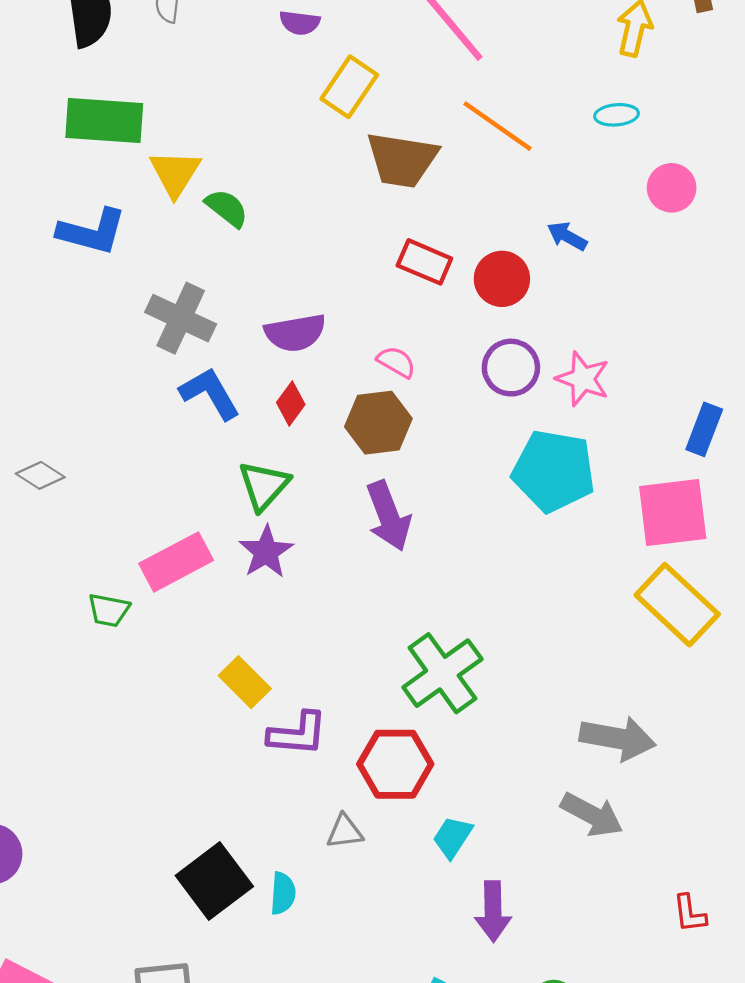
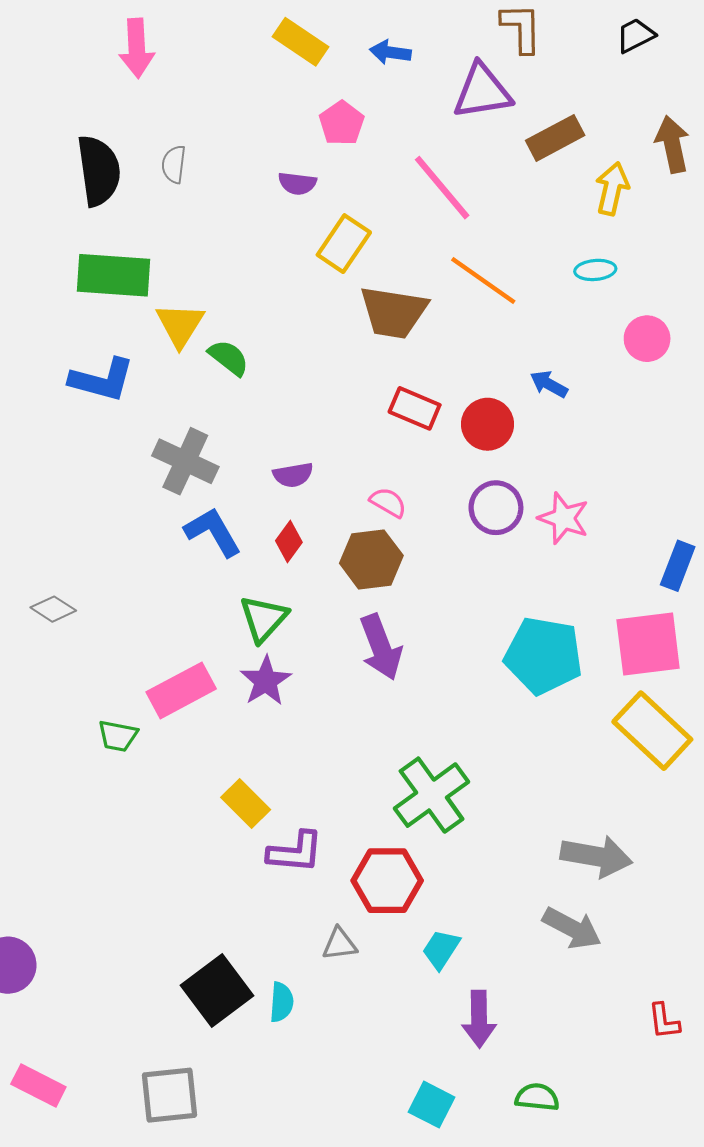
purple semicircle: (295, 333) -> (293, 475), size x0.7
cyan pentagon: (554, 471) -> (544, 656), moved

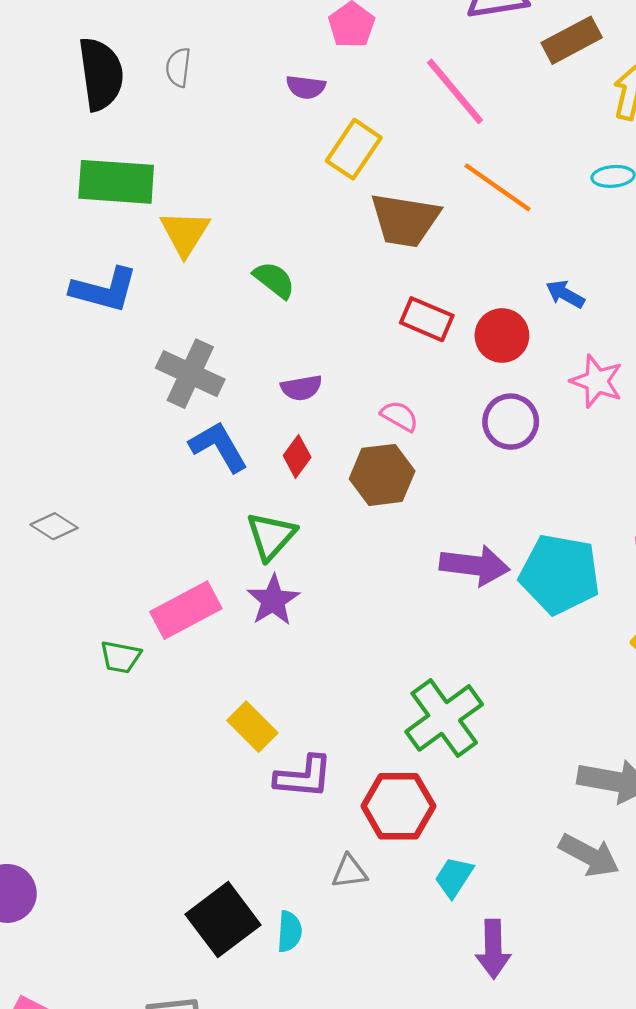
green semicircle: (229, 358) -> (274, 280), moved
pink star: (564, 518) -> (597, 381), moved
purple arrow: (381, 647) -> (475, 565), moved, turned -62

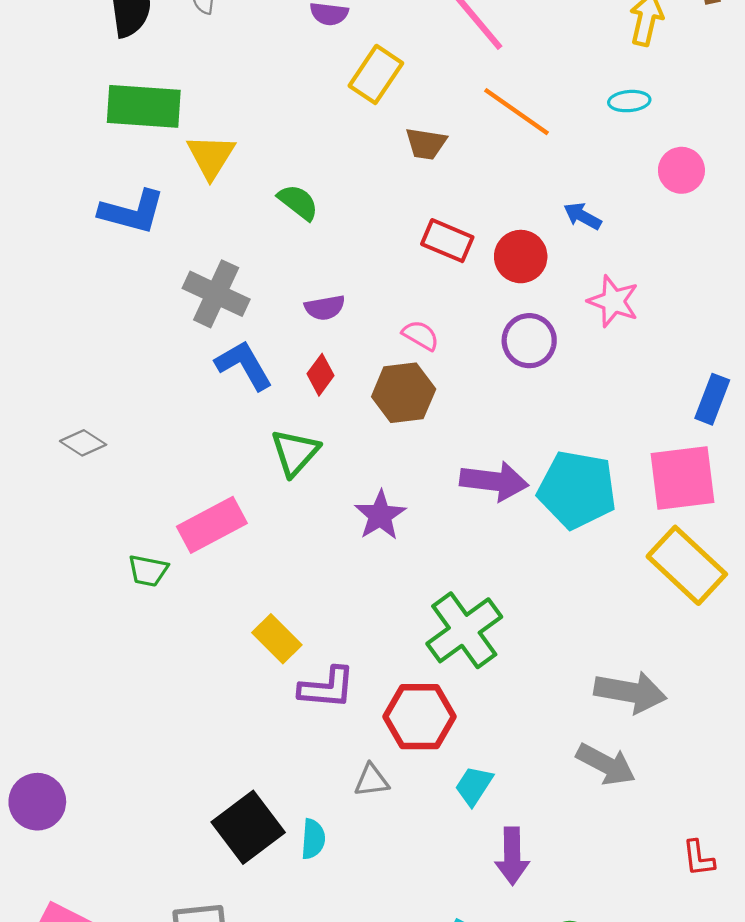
brown trapezoid: (405, 220) -> (426, 144), size x0.6
purple star: (273, 600) -> (380, 515), moved

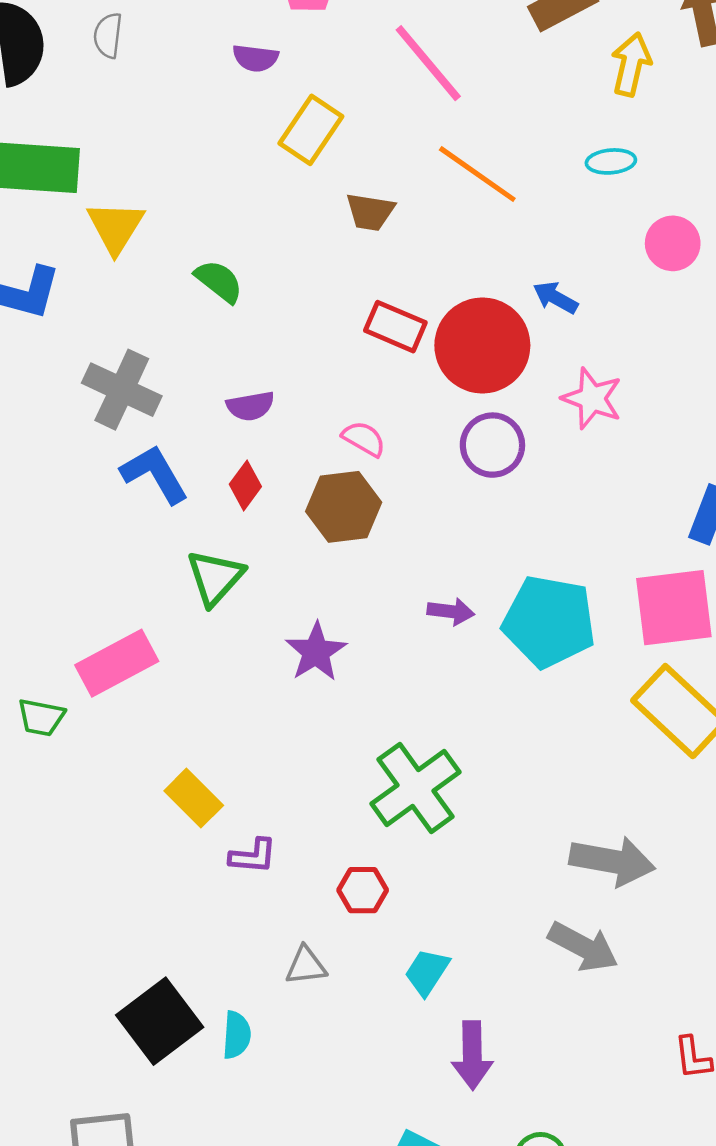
red circle: (521, 257) -> (482, 345), size x1.5
purple arrow: (494, 481) -> (451, 611), size x0.6
purple L-shape: (327, 688) -> (253, 856), size x0.7
red hexagon: (420, 717) -> (363, 890), size x0.6

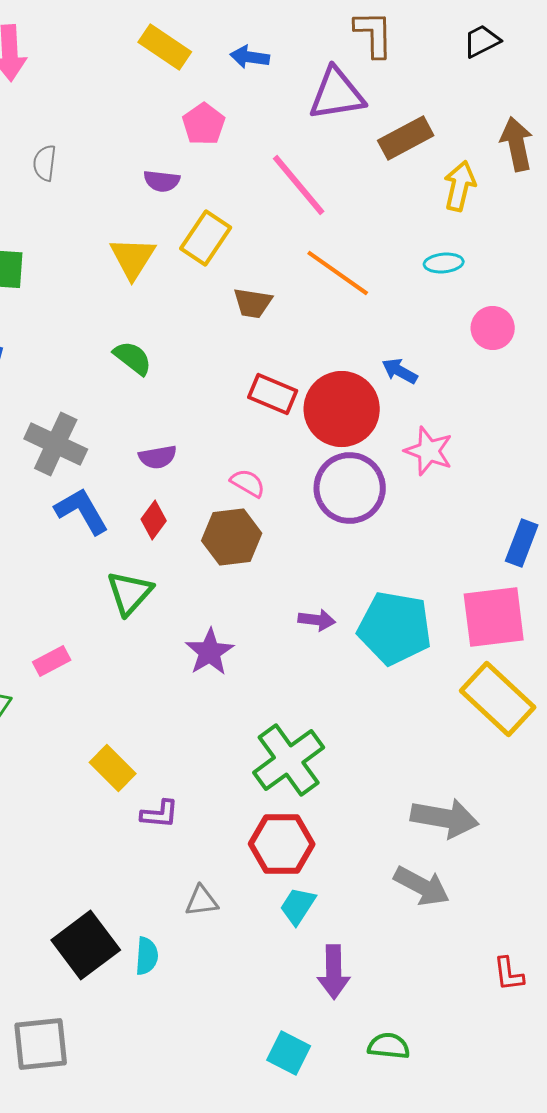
yellow triangle: (116, 227) -> (133, 258), moved
purple circle: (492, 445) -> (350, 488), size x1.4
pink rectangle: (117, 663) -> (52, 661), size x0.6
red hexagon: (363, 890) -> (282, 844), moved, size x1.6

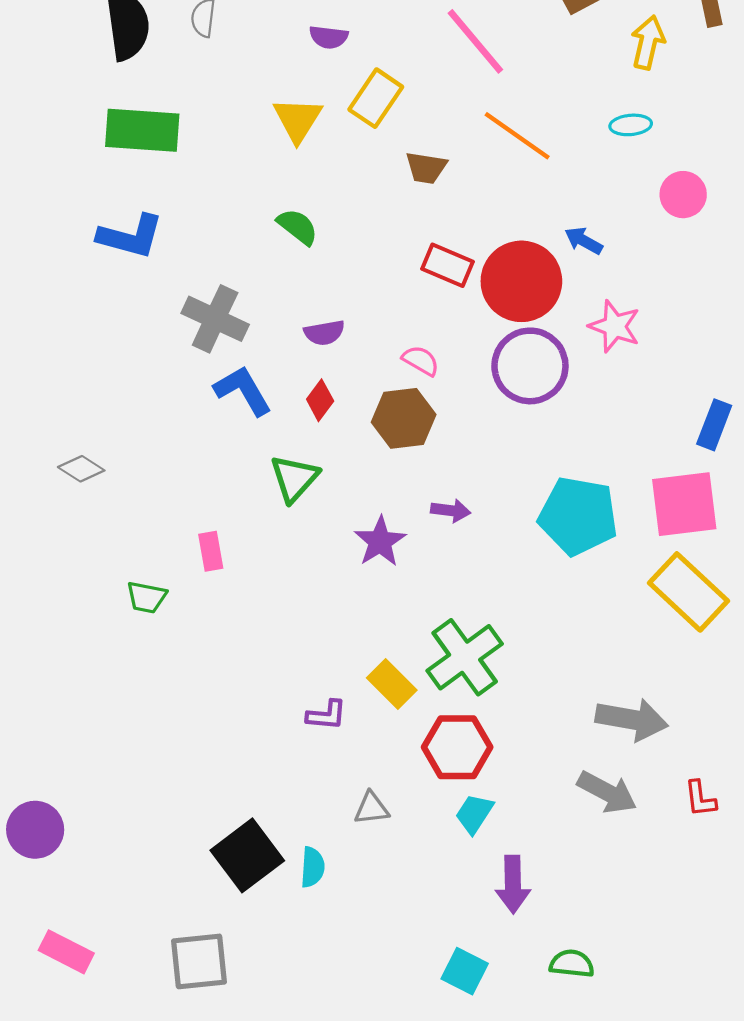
purple arrow: (317, 620) -> (451, 511), moved
pink rectangle: (52, 661) -> (211, 551), turned -72
yellow rectangle: (113, 768) -> (392, 684), moved
red L-shape: (509, 974) -> (700, 799), moved

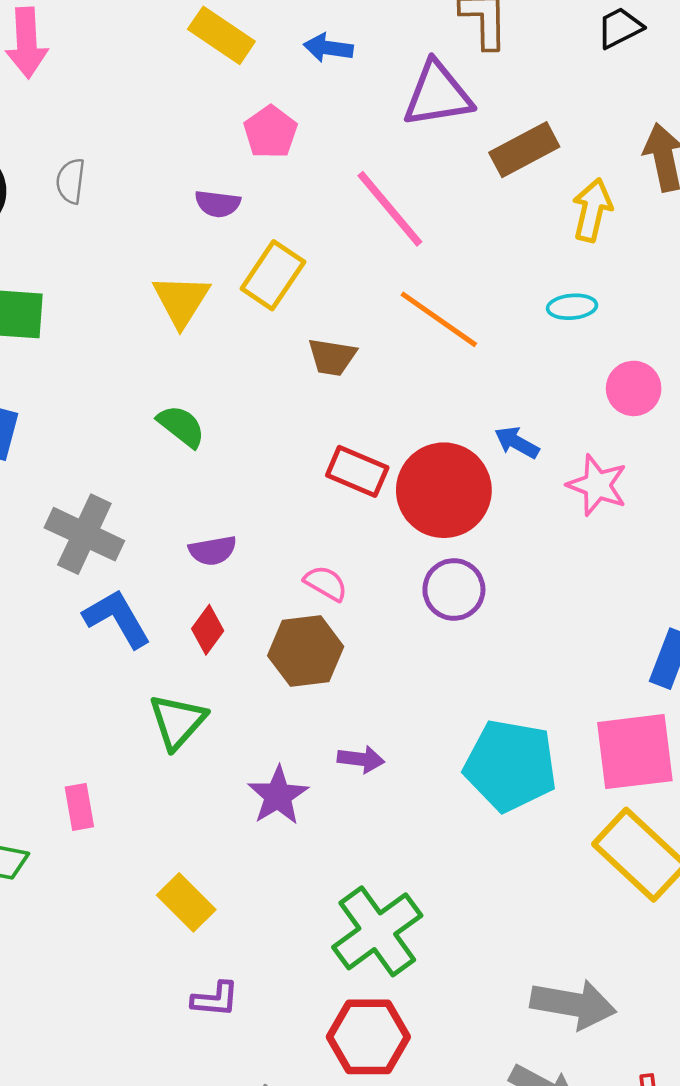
pink star: (615, 326) -> (597, 485), moved
purple circle: (530, 366) -> (454, 589), size x0.7
yellow rectangle: (392, 684) -> (186, 902), moved

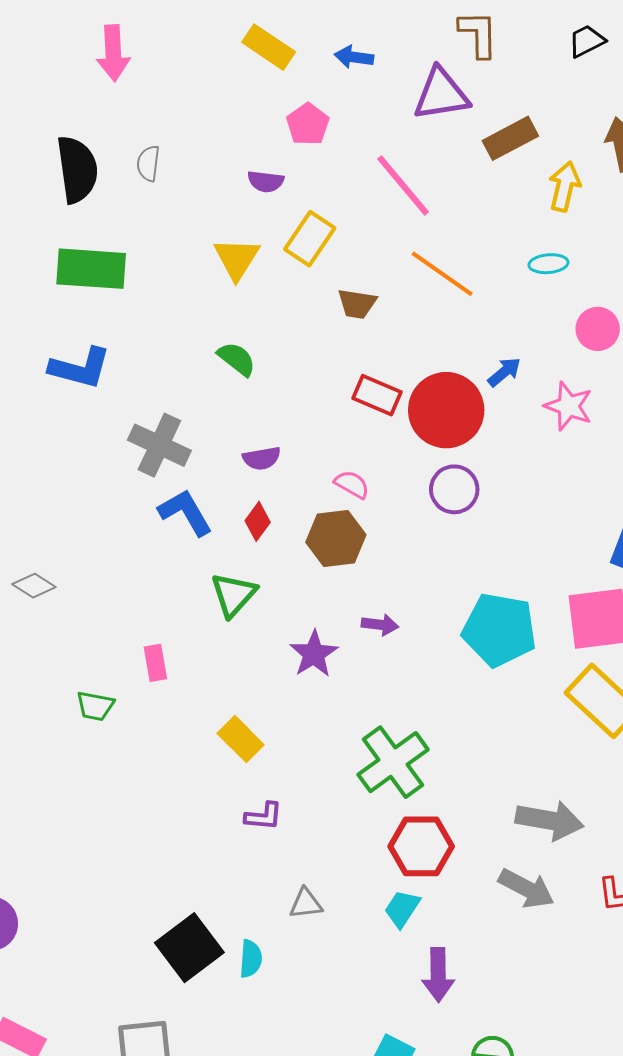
blue arrow: (517, 442) -> (504, 372), turned 111
red hexagon: (368, 1037) -> (421, 846), moved

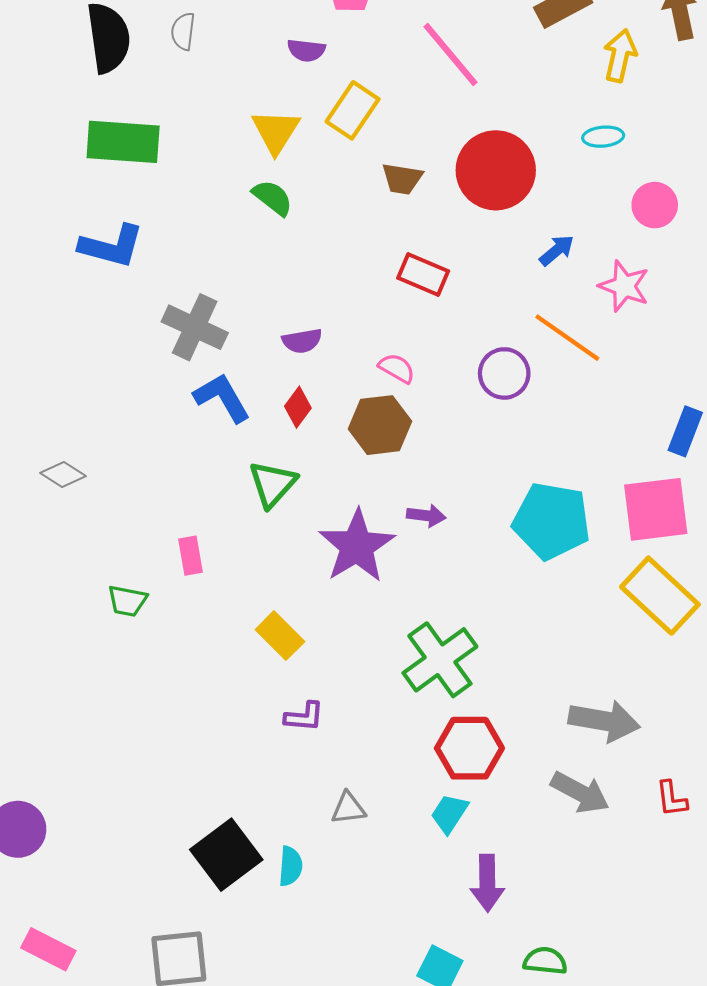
orange line: (442, 274) -> (567, 338), moved
green semicircle: (237, 359) -> (273, 198), moved
red circle: (446, 410) -> (496, 170), moved
purple star: (314, 654) -> (357, 546), size x1.5

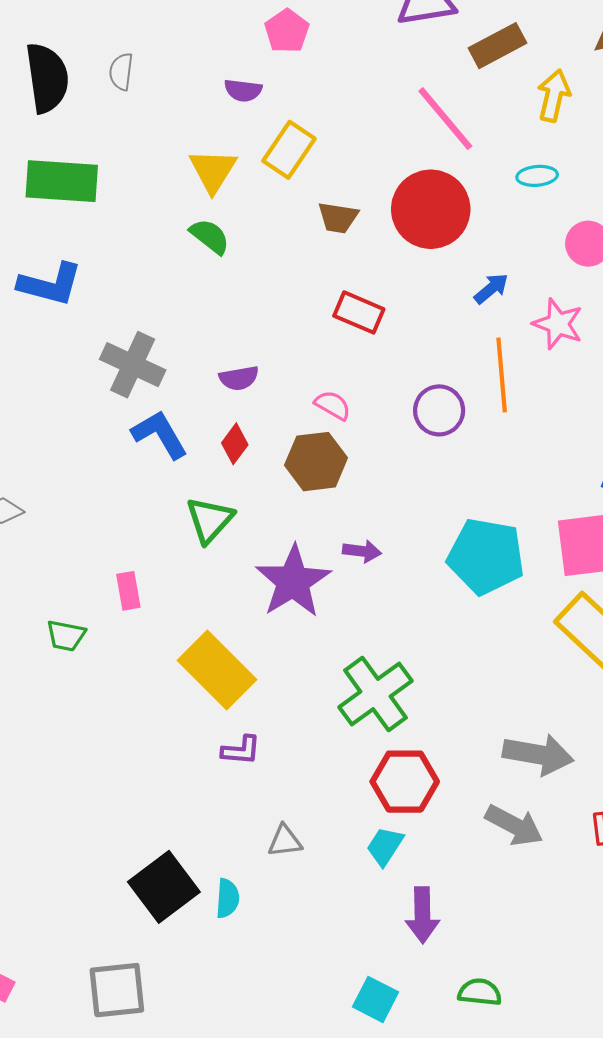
pink line: (450, 55) -> (445, 119), moved
orange line: (567, 338) -> (502, 375), turned 50
yellow rectangle: (280, 636) -> (217, 670), size x1.6

